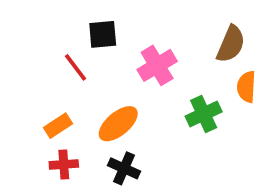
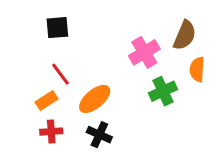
black square: (103, 34) -> (57, 28), moved
pink cross: (157, 65) -> (144, 52), moved
red line: (75, 67) -> (61, 74), moved

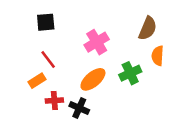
pink cross: (144, 52) -> (97, 42), moved
orange ellipse: (95, 99) -> (93, 79), moved
red cross: (51, 132) -> (54, 101), moved

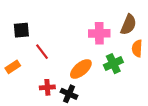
black square: (46, 22) -> (21, 30), moved
pink cross: (97, 42) -> (99, 33), moved, turned 30
orange rectangle: (37, 81) -> (13, 67), moved

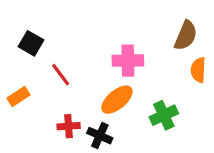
black square: (21, 30) -> (31, 43), turned 35
pink cross: (99, 33) -> (128, 61), moved
green cross: (113, 64) -> (164, 115), moved

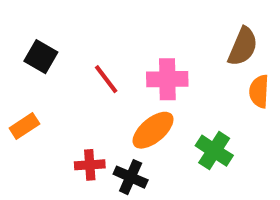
red line: (61, 75) -> (106, 79), moved
green cross: (164, 115) -> (214, 151), turned -32

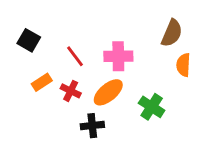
orange rectangle: (24, 126) -> (42, 82), moved
red cross: (90, 165) -> (71, 91), moved, turned 30
black cross: (131, 177) -> (92, 126), turned -30

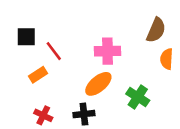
black square: (29, 40) -> (26, 37), turned -30
red line: (75, 56) -> (54, 51), moved
red cross: (71, 91) -> (43, 115), moved

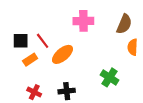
black square: (26, 37) -> (21, 41), moved
pink cross: (108, 51) -> (83, 21), moved
orange ellipse: (98, 84) -> (62, 54), moved

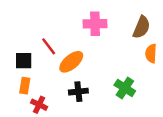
black square: (21, 41) -> (24, 61), moved
orange rectangle: (30, 60) -> (25, 86), moved, turned -48
black cross: (67, 91) -> (78, 92), moved

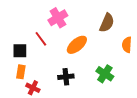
pink cross: (95, 24) -> (58, 18), moved, turned -30
brown semicircle: (141, 27) -> (107, 23), moved
orange ellipse: (71, 62) -> (77, 45), moved

